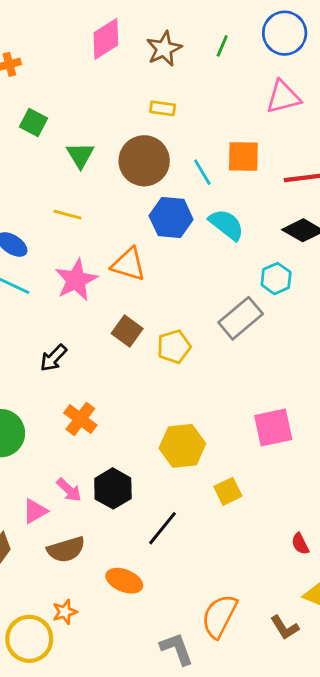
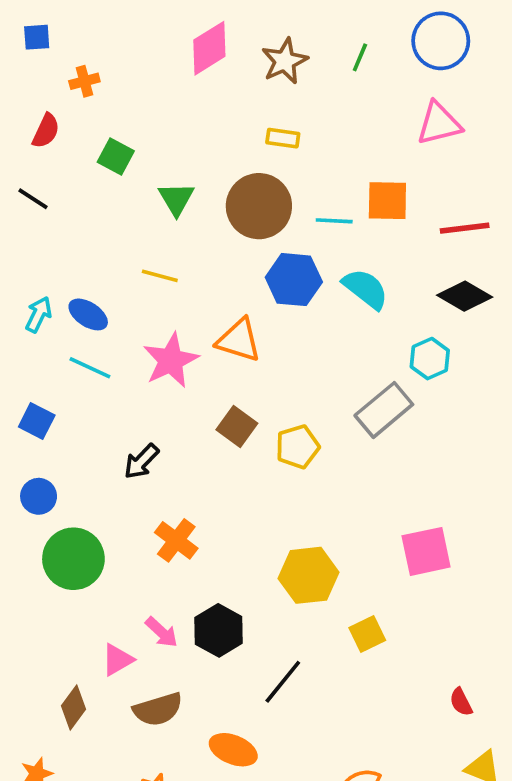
cyan line: (202, 172) -> (334, 221), turned -56

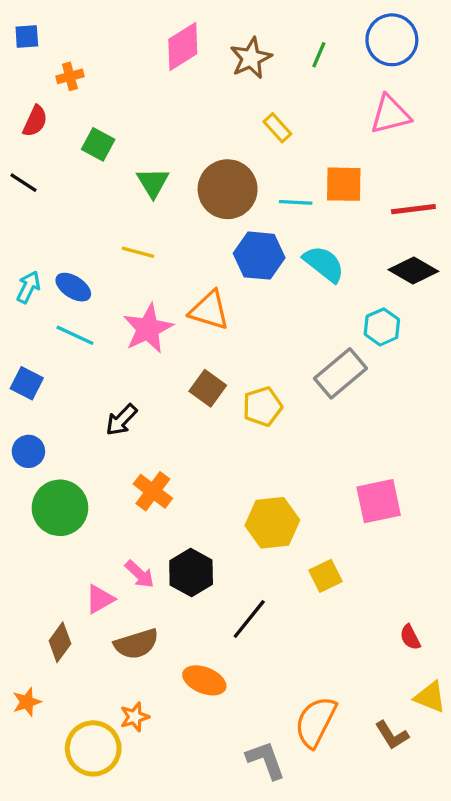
yellow rectangle: (283, 138) -> (277, 128), moved, turned 40

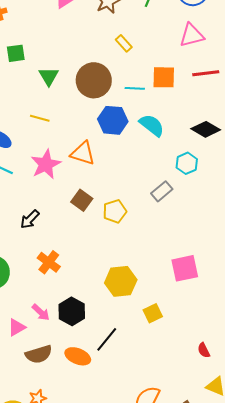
green square: (98, 144) -> (16, 53), turned -36
red line: (413, 209) -> (206, 73), moved
gray rectangle: (340, 373) -> (162, 191), size x0.7
orange ellipse: (204, 680) -> (78, 356), moved

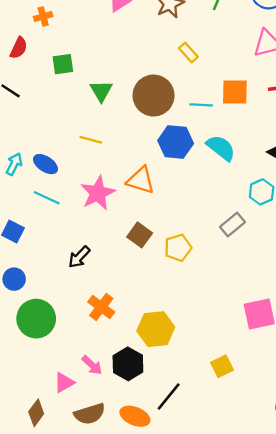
yellow hexagon: (121, 281) -> (156, 329), moved

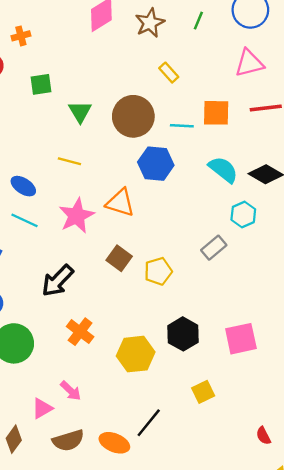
cyan semicircle: (221, 148) -> (223, 170), moved
black arrow: (79, 257) -> (58, 281), size x1.4
black hexagon: (128, 364) -> (183, 334), moved

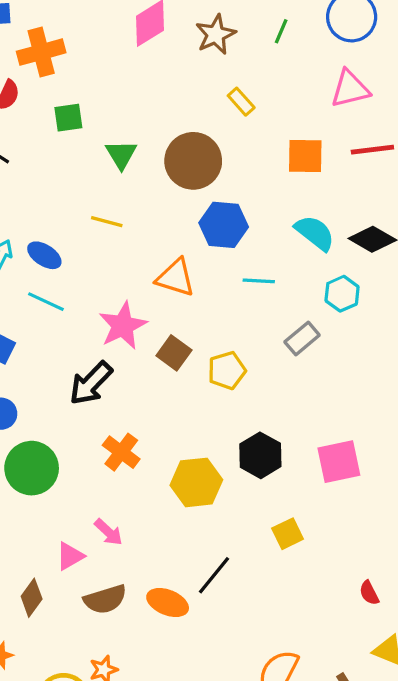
orange cross: (21, 36) -> (41, 52), size x1.8
cyan line: (182, 126) -> (259, 281), moved
pink star: (77, 216) -> (123, 326), moved

